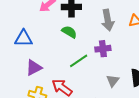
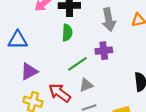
green semicircle: (69, 32) -> (67, 33), turned 63
gray triangle: (113, 81) -> (86, 85), moved, turned 32

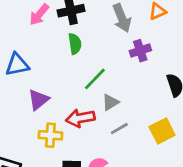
purple cross: (104, 51) -> (140, 51), moved
red arrow: (60, 93) -> (80, 118), turned -35

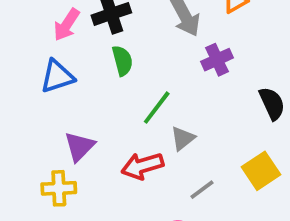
blue triangle: (17, 65) -> (57, 76), moved
gray line: (119, 129) -> (202, 190), moved
yellow cross: (50, 135) -> (59, 188), moved

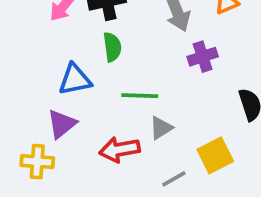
blue triangle: (57, 76) -> (75, 79), moved
green line: (157, 108) -> (140, 96), turned 48
yellow square: (261, 171) -> (215, 155), moved

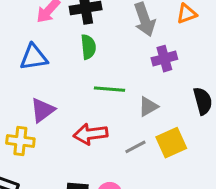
blue triangle: (75, 79) -> (34, 57), moved
gray triangle: (161, 128) -> (148, 107), moved
gray line: (174, 179) -> (135, 147), moved

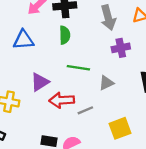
purple triangle: (43, 110) -> (40, 82), moved
yellow square: (171, 143) -> (120, 128), moved
gray line: (135, 147) -> (85, 110), moved

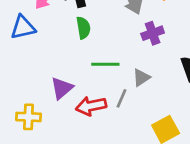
blue triangle: (23, 40) -> (23, 27), moved
gray line: (85, 110) -> (121, 98), moved, turned -35

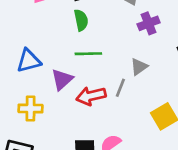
blue triangle: (23, 27) -> (29, 61), moved
green line: (105, 64) -> (88, 54), moved

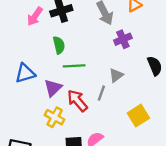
green semicircle: (81, 20) -> (59, 45), moved
red arrow: (91, 96) -> (77, 101), turned 65
yellow cross: (31, 109) -> (55, 117), moved, turned 30

